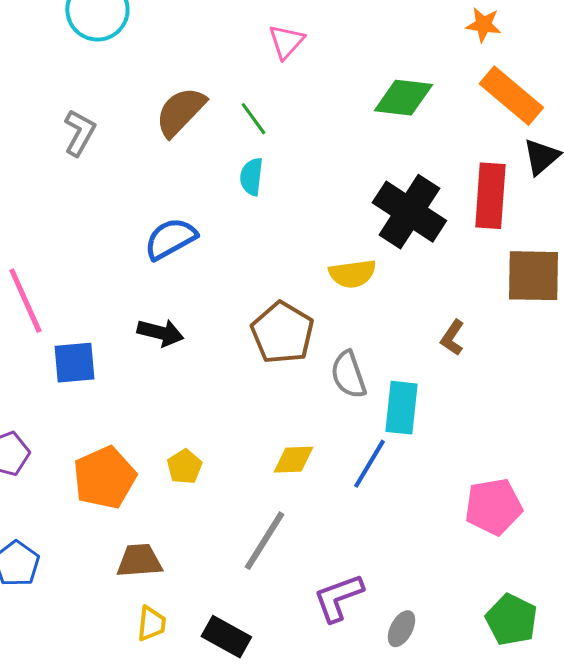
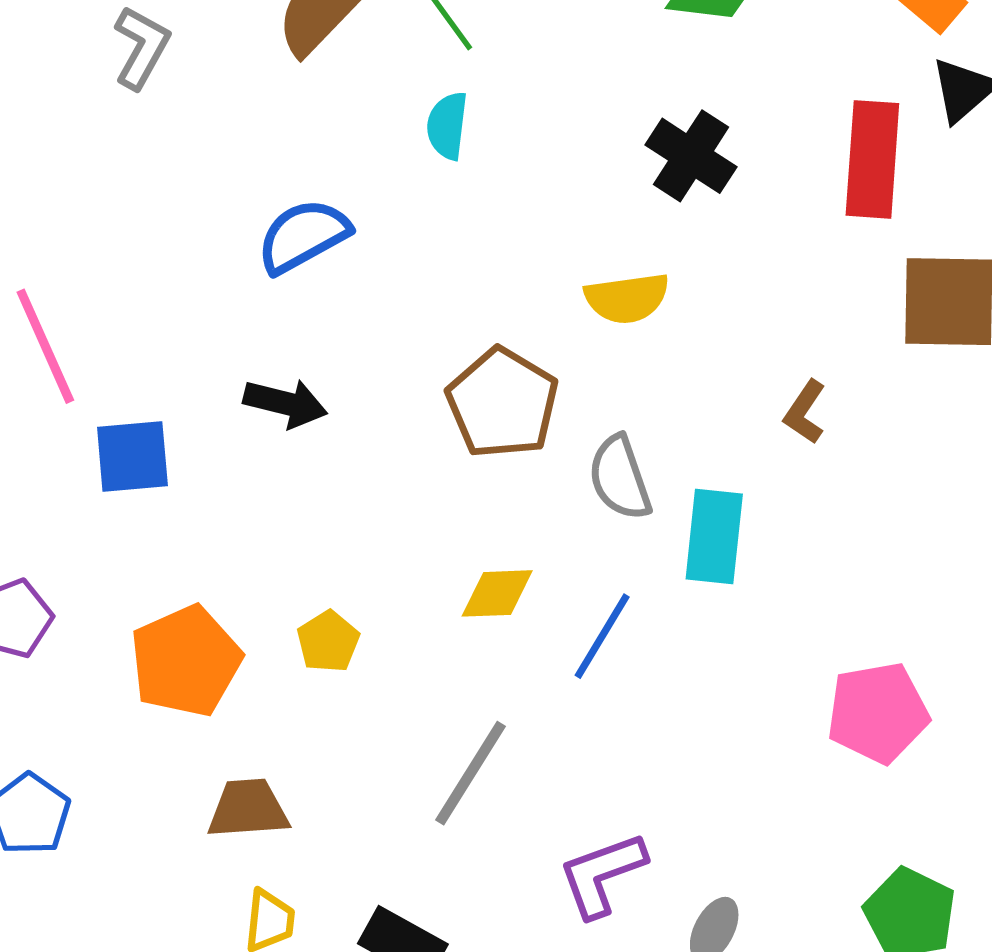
black cross: (409, 212) -> (691, 156), moved, size x0.7
yellow diamond: (293, 460) -> (497, 593), moved
blue line: (369, 464) -> (602, 636), moved

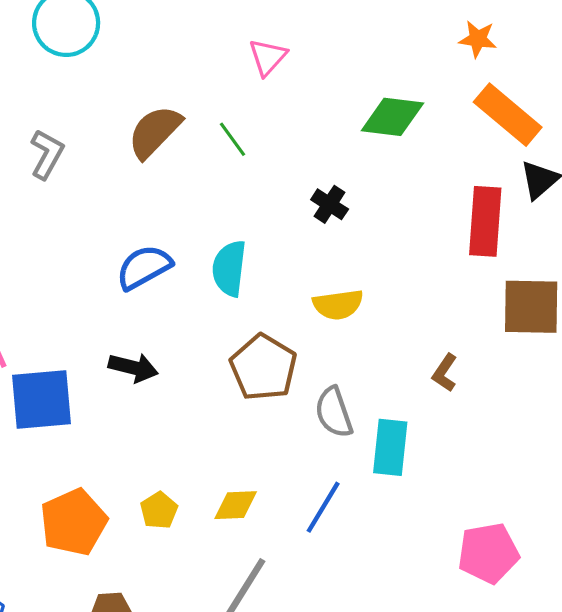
cyan semicircle: (447, 126) -> (229, 268), moved, size x1.4
black cross: (691, 156) -> (330, 204), moved, size x0.7
blue square: (132, 456) -> (42, 399), size x1.4
yellow diamond: (497, 593) -> (236, 505), moved

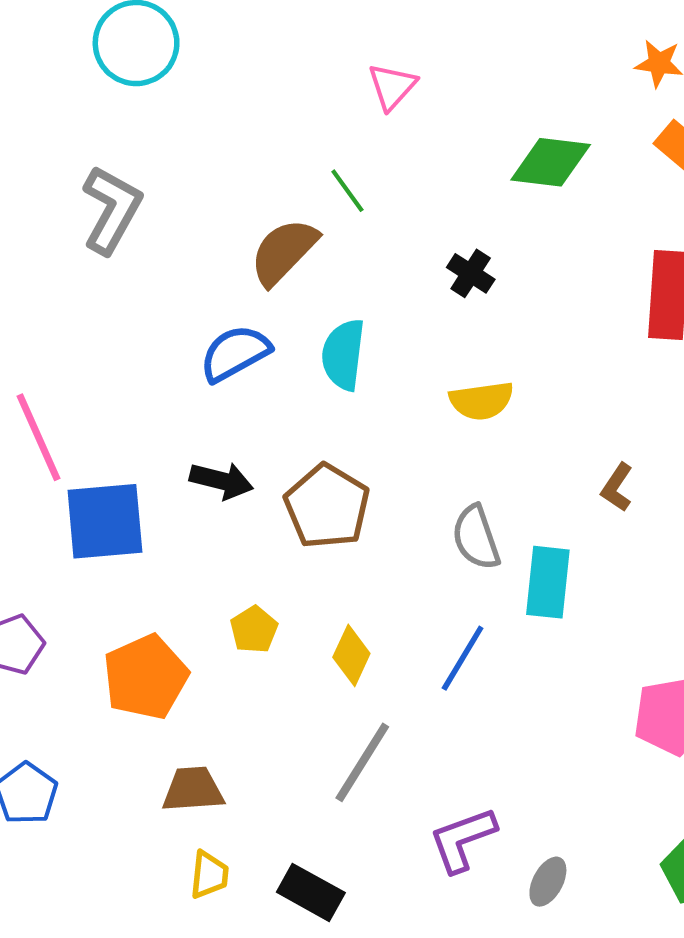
brown semicircle: (155, 132) -> (284, 252), moved
gray L-shape: (47, 154) -> (112, 210), size x1.4
brown pentagon: (263, 367) -> (327, 506), moved
yellow diamond: (236, 505) -> (351, 655), turned -63
yellow pentagon: (159, 510) -> (254, 630), moved

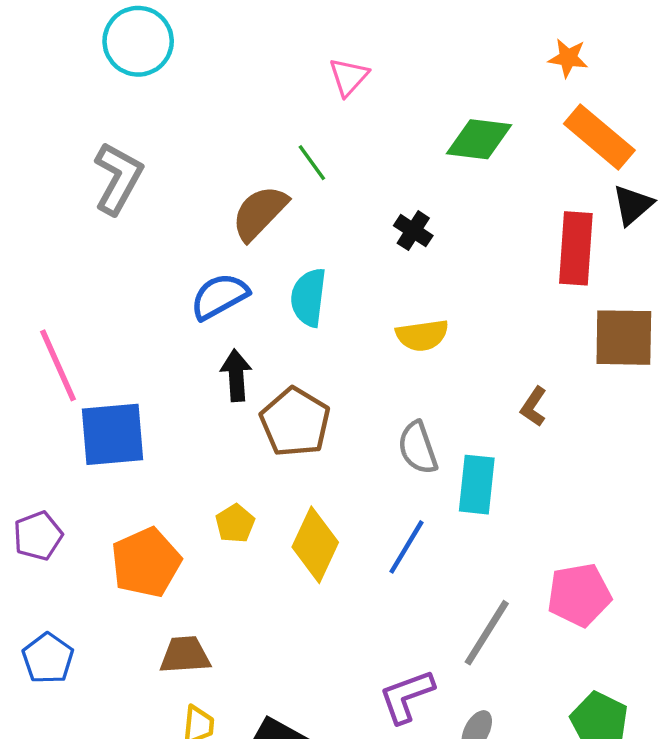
black arrow: (221, 481) -> (236, 375), moved, turned -108
yellow diamond: (351, 655) -> (315, 545), size x1.5
gray line: (362, 762) -> (487, 633), moved

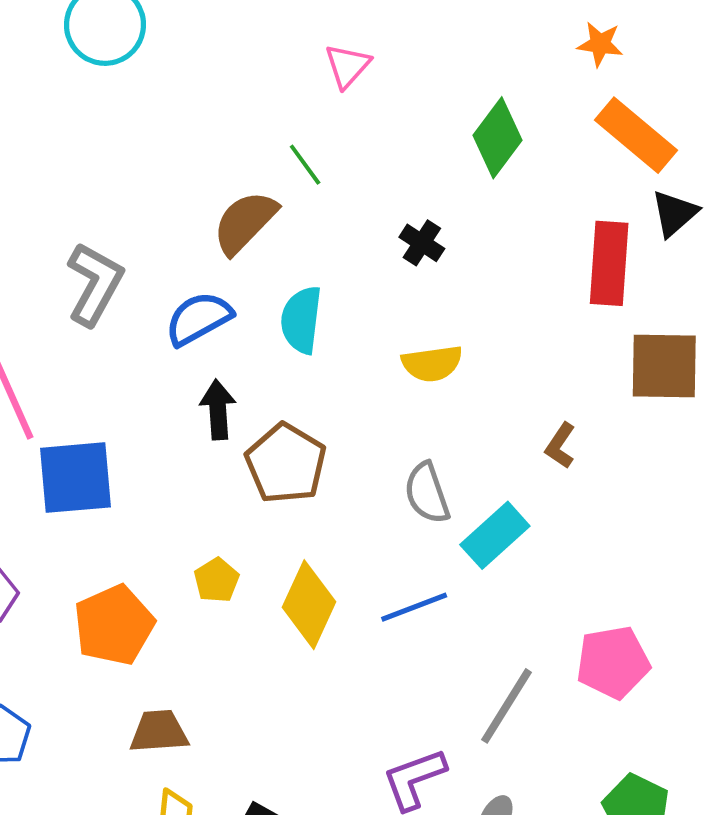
green diamond: (479, 139) -> (498, 138), turned -60
gray L-shape: (118, 178) -> (95, 284), moved
cyan rectangle: (477, 485) -> (495, 535), turned 42
blue line: (407, 547) -> (414, 607), turned 38

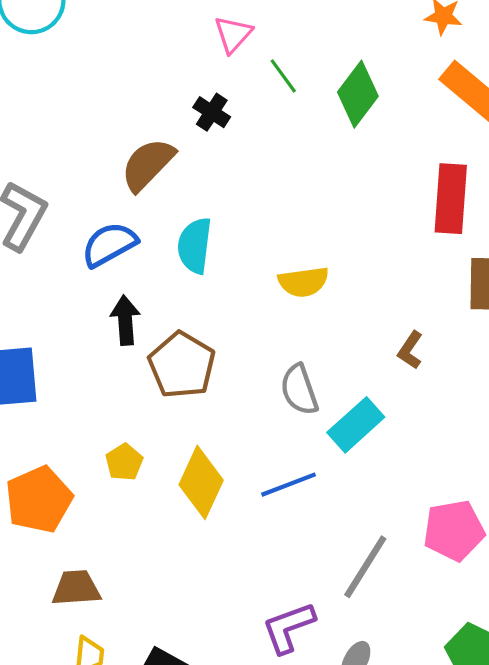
green line: (305, 165) -> (283, 76), moved
black cross: (422, 243) -> (212, 112), moved

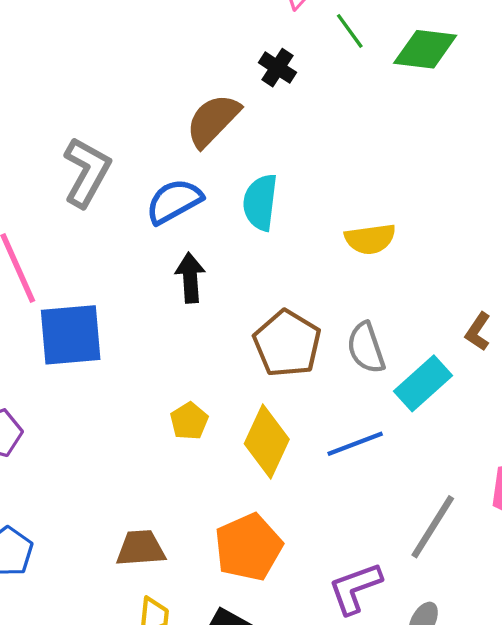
green diamond: (358, 94) -> (425, 49), turned 60
brown L-shape: (410, 350) -> (478, 332), moved
brown pentagon: (182, 365) -> (287, 343), moved
orange pentagon: (39, 500) -> (248, 547), moved

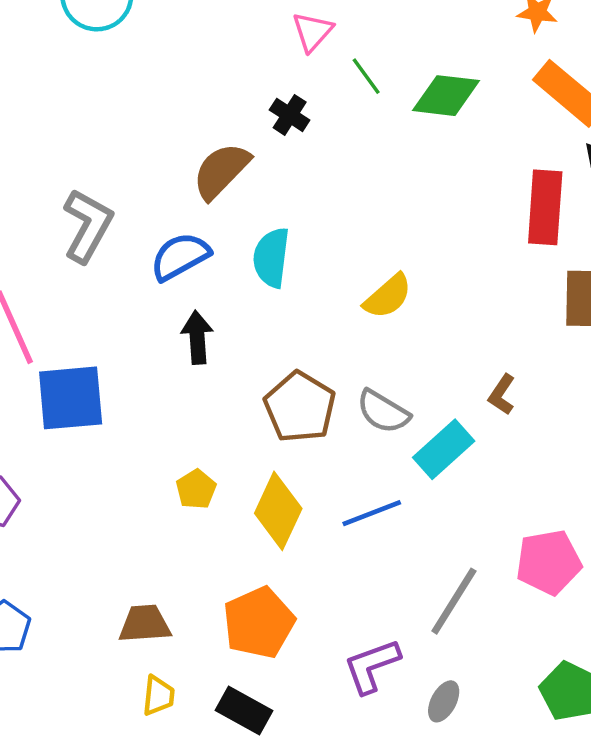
yellow semicircle: (370, 239) -> (388, 296), turned -33
gray semicircle: (366, 348) -> (383, 412), turned -40

